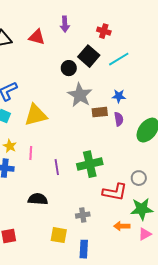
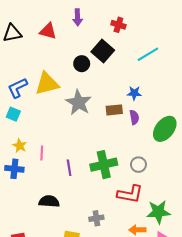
cyan line: (119, 59) -> (148, 54), moved
gray star: (80, 95) -> (79, 103), moved
yellow triangle: (36, 115) -> (47, 84), moved
gray circle: (139, 178) -> (138, 165), moved

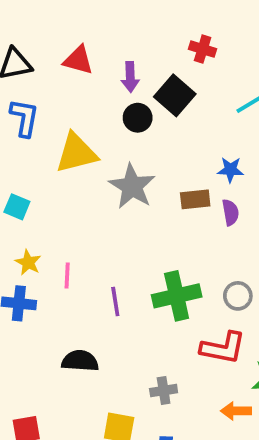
purple arrow: (77, 17) -> (130, 77), moved
blue L-shape: (18, 88) -> (24, 118), moved, turned 125

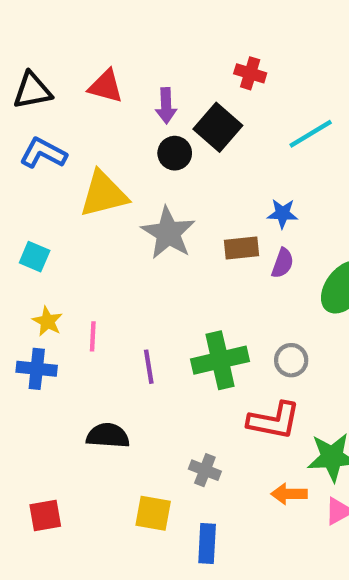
blue L-shape: (24, 118) -> (43, 153), turned -72
purple semicircle: (230, 212) -> (283, 263), turned 30
gray cross: (164, 391) -> (205, 470), turned 30

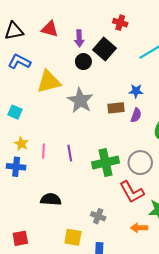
gray circle: (291, 360) -> (140, 163), size x1.5
purple line: (149, 367) -> (70, 153), moved
red L-shape: (274, 421) -> (132, 192), turned 50

